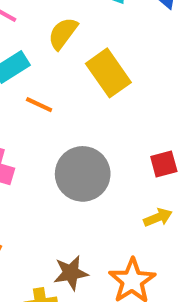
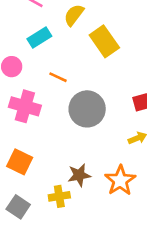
orange line: (39, 105) -> (58, 77), moved

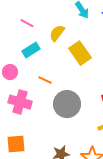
orange square: (20, 162) -> (16, 144), turned -30

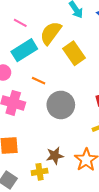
yellow semicircle: (57, 33) -> (51, 33), size x1.4
cyan rectangle: (31, 50) -> (24, 50), size x1.4

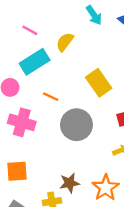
yellow semicircle: (51, 33) -> (65, 42), size x0.7
yellow rectangle: (74, 53) -> (99, 83), moved

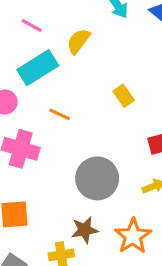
yellow rectangle: (99, 83) -> (124, 96), size x0.6
gray circle: (76, 125) -> (97, 178), moved

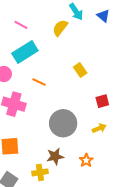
yellow semicircle: (78, 41) -> (60, 28), moved
orange star: (133, 236) -> (86, 160), size x0.6

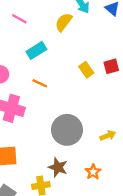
cyan rectangle: (25, 52) -> (36, 50), moved, size x0.7
red square: (102, 101) -> (111, 66), moved
brown star: (55, 156) -> (58, 167), turned 30

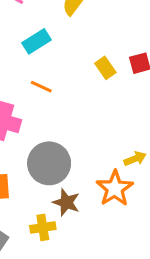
gray circle: (67, 130) -> (49, 163), moved
orange star: (93, 172) -> (115, 188), moved, size x1.6

